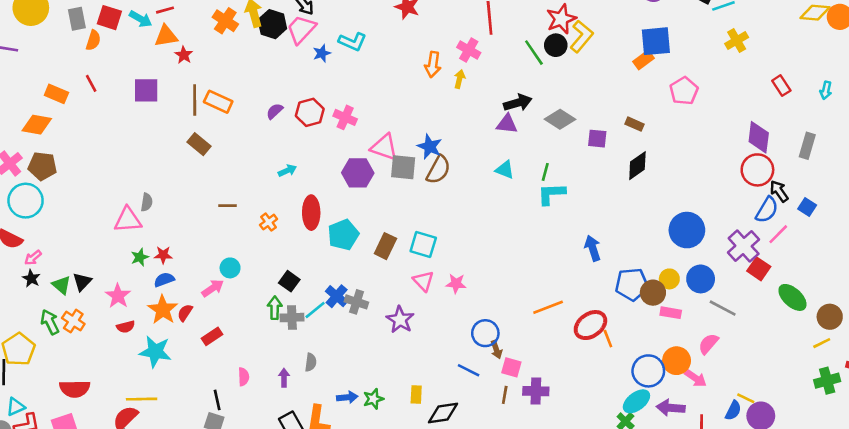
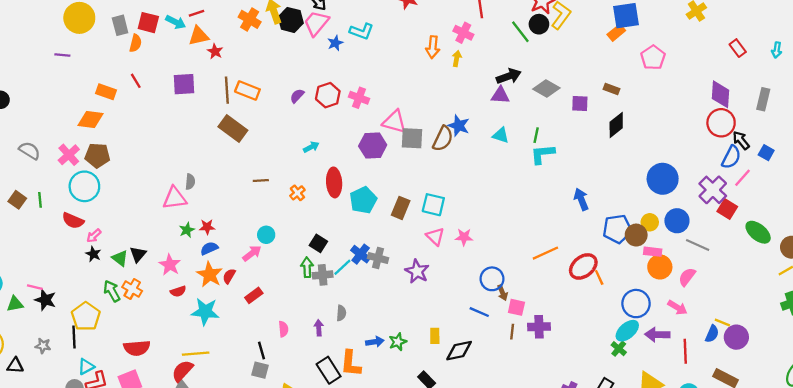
brown rectangle: (199, 144) -> (233, 128), size x1.4
blue star: (430, 147) -> (459, 126), moved
orange circle: (677, 361) -> (660, 267), moved

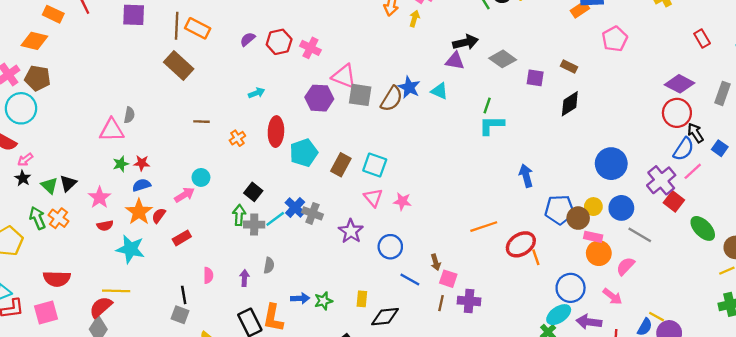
purple diamond: (721, 94) -> (680, 84), turned -72
cyan triangle: (501, 135) -> (439, 91), moved
blue circle: (492, 279) -> (390, 247), moved

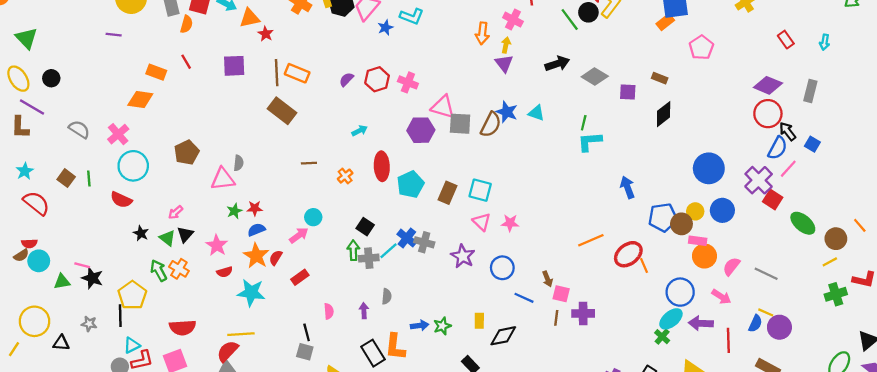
purple triangle: (455, 61) -> (504, 63), moved, turned 48
brown pentagon: (38, 78) -> (187, 152), moved, turned -30
pink arrow: (25, 160) -> (176, 212), moved
gray line: (640, 235) -> (766, 274), moved

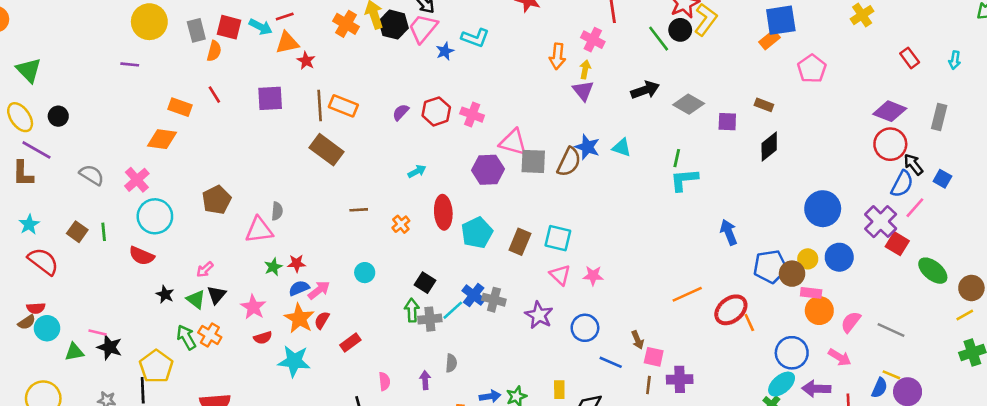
pink arrow: (299, 235) -> (319, 290), moved

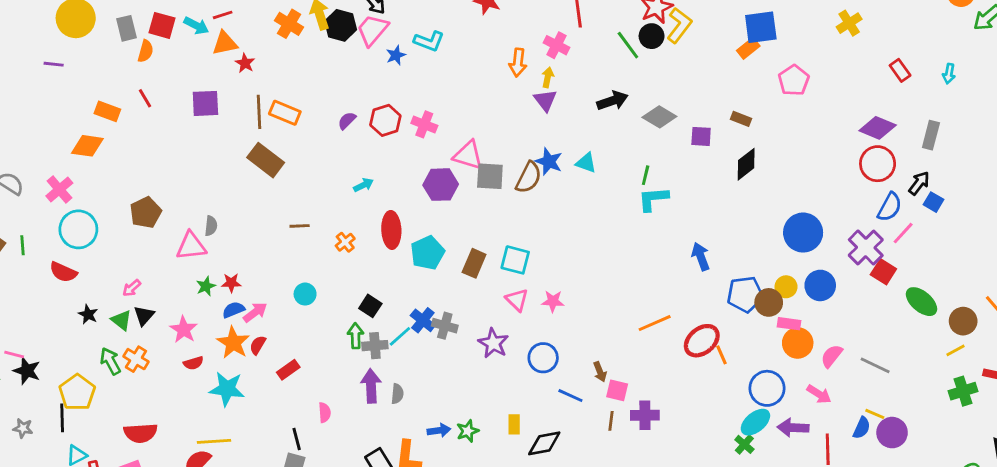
black arrow: (913, 164) -> (919, 183), moved, turned 75
purple arrow: (425, 380) -> (371, 386), moved, size x1.6

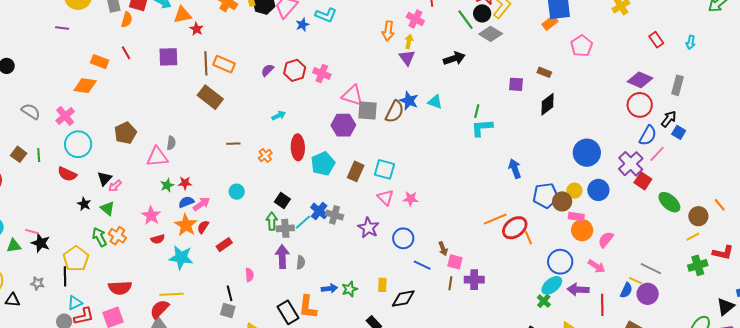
gray diamond: (659, 117) -> (491, 34), moved
purple hexagon: (441, 185) -> (343, 125), moved
black triangle: (144, 316) -> (104, 179), moved
orange line: (655, 323) -> (495, 219), moved
gray line: (875, 365) -> (651, 269), moved

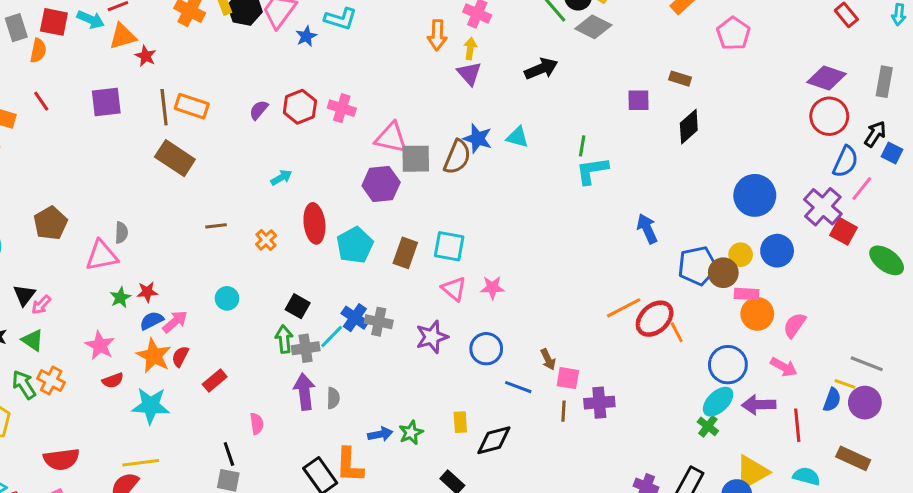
purple star: (368, 228) -> (432, 337), turned 30

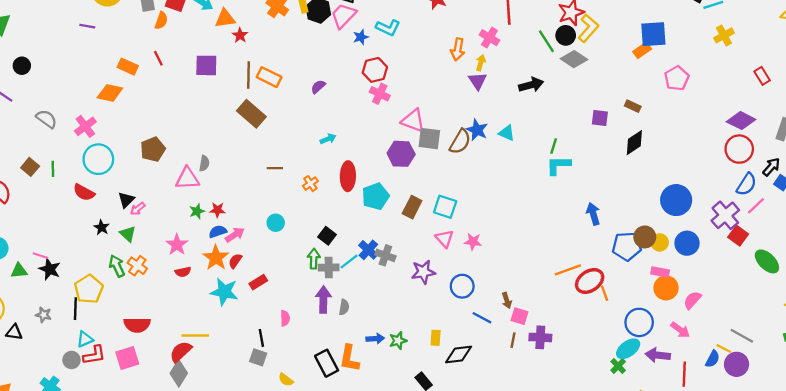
red hexagon: (300, 107) -> (375, 70), moved
brown circle: (723, 273) -> (645, 237), moved
cyan star: (151, 406) -> (224, 292), moved

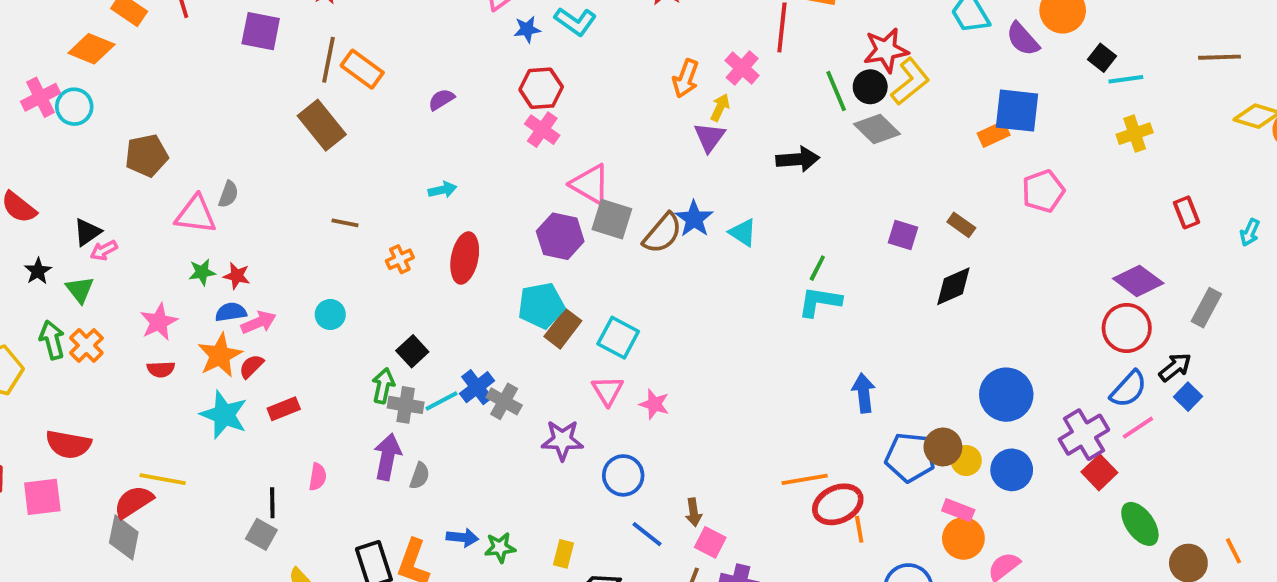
cyan circle: (98, 159) -> (74, 107), moved, size x0.7
cyan pentagon: (375, 196) -> (541, 306), moved
gray diamond: (179, 373) -> (124, 537), turned -30

